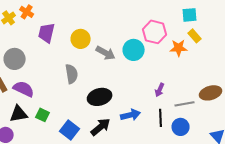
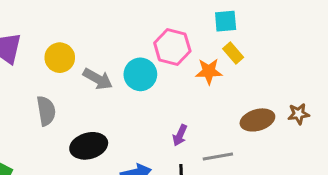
brown ellipse: (211, 93) -> (257, 120), moved

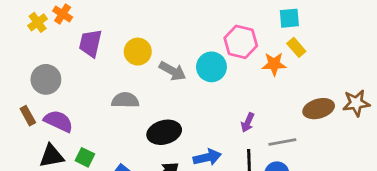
gray semicircle: (46, 111) -> (125, 100), turned -80
brown star: (299, 114) -> (356, 103), size x1.4

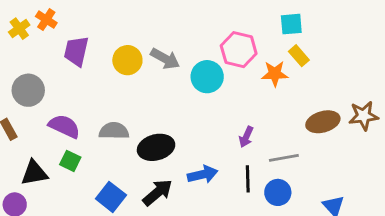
gray arrow: (173, 71) -> (165, 59), moved
gray semicircle: (125, 100) -> (114, 131), moved
purple semicircle: (58, 121) -> (64, 126), moved
green square: (85, 157) -> (70, 161), moved

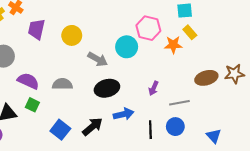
gray arrow: (165, 59) -> (98, 59), moved
black ellipse: (156, 147) -> (107, 88), moved
black line: (248, 179) -> (150, 130), moved

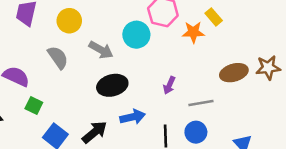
gray semicircle: (62, 84) -> (58, 57), moved, turned 54
green square: (32, 105) -> (34, 106), moved

